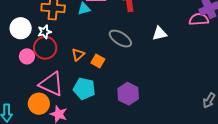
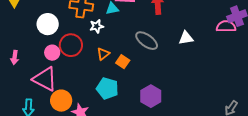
white star: (44, 32) -> (97, 26), moved
pink triangle: (51, 84) -> (45, 79), moved

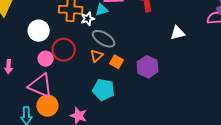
white star: (97, 26) -> (88, 19), moved
gray ellipse: (147, 41) -> (104, 39), moved
purple hexagon: (151, 96) -> (148, 67), moved
orange circle: (61, 101) -> (47, 106), moved

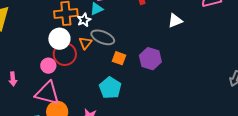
white circle: (39, 31) -> (59, 39), moved
orange triangle: (97, 56) -> (85, 43), moved
cyan pentagon: (103, 90) -> (110, 88), turned 30

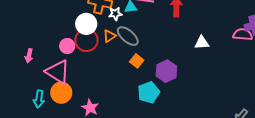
pink arrow: (13, 79) -> (29, 56), moved
cyan pentagon: (110, 88) -> (149, 92), moved

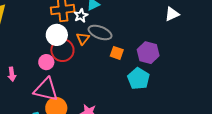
pink arrow: (29, 56) -> (12, 74), moved

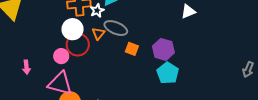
cyan pentagon: (138, 79) -> (168, 73), moved

